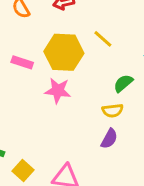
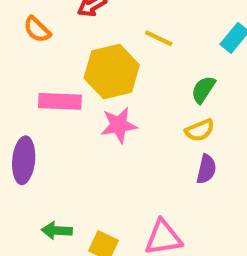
pink rectangle: (22, 62) -> (60, 101), size x1.4

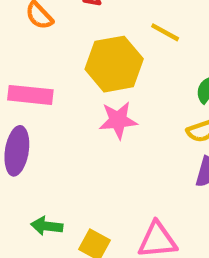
pink rectangle: (60, 101) -> (30, 95), moved

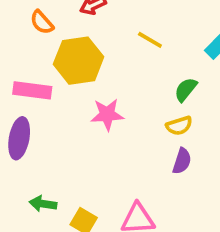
yellow hexagon: (114, 64) -> (79, 61), moved

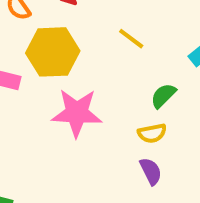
pink star: (107, 114) -> (77, 113), size x1.4
purple semicircle: (182, 161) -> (151, 171), turned -50

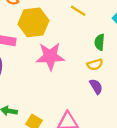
green semicircle: (163, 96) -> (100, 42), turned -35

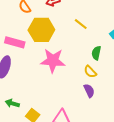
yellow semicircle: (95, 64) -> (90, 72), turned 56

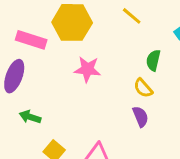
pink star: (53, 61) -> (87, 69), size x0.7
green arrow: (12, 103) -> (30, 117), moved

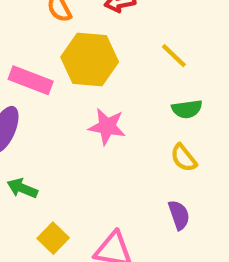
green semicircle: (153, 60) -> (187, 109), moved, turned -115
purple semicircle: (141, 117) -> (179, 215), moved

